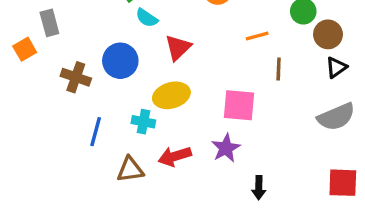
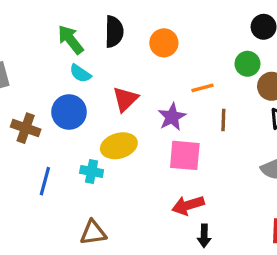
cyan semicircle: (147, 18) -> (80, 73), moved
purple star: (226, 148) -> (172, 117), moved
red arrow: (175, 156) -> (188, 205), moved
brown triangle: (130, 170) -> (93, 233), moved

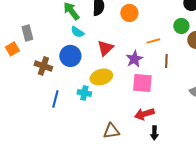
brown triangle: (93, 233) -> (111, 131), moved

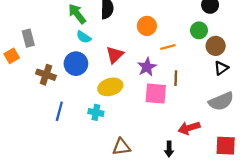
orange circle: (129, 13) -> (147, 26), moved
brown line: (166, 61) -> (176, 78), moved
cyan cross: (84, 93) -> (96, 112), moved
red arrow: (144, 114) -> (189, 128), moved

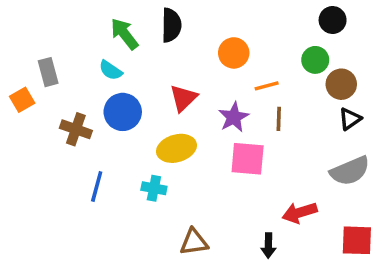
cyan semicircle: (84, 37) -> (111, 70), moved
brown line: (176, 78) -> (279, 119), moved

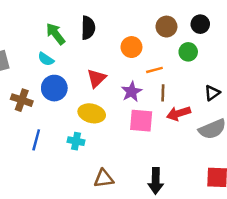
brown circle: (341, 84) -> (166, 27), moved
yellow ellipse: (176, 148) -> (92, 113), turned 30
red arrow: (300, 213) -> (179, 113), moved
black arrow: (268, 245) -> (156, 181), size x1.5

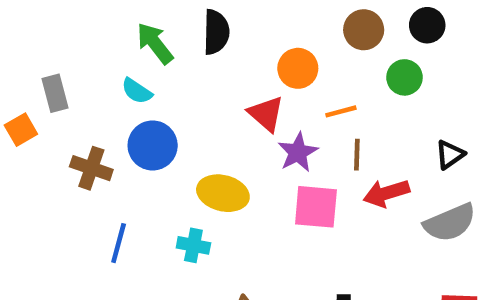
red triangle: (97, 78) -> (266, 114), moved, turned -35

